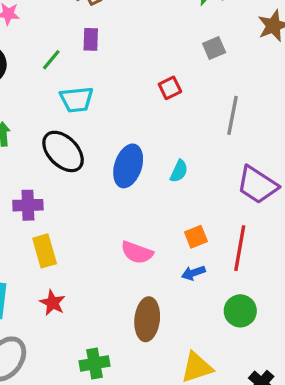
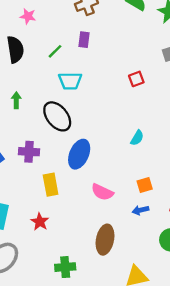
blue ellipse: (128, 166) -> (79, 154), moved
yellow rectangle: (45, 251) -> (51, 185), moved

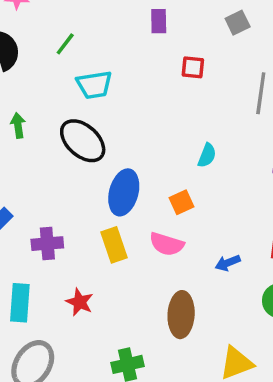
purple rectangle: (84, 40) -> (159, 21), moved
red square: (136, 79) -> (193, 67), turned 35
purple cross: (29, 152) -> (47, 244), moved
yellow rectangle: (51, 185) -> (114, 245), moved
orange square: (145, 185) -> (181, 202), moved

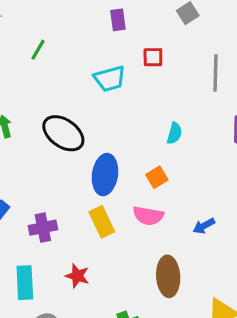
cyan trapezoid: (94, 85) -> (110, 79), moved

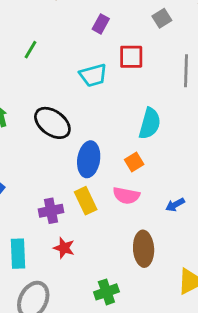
purple rectangle: (118, 20) -> (101, 24), turned 36
red square: (153, 57) -> (131, 57), size x1.4
cyan semicircle: (174, 133) -> (150, 123), size x1.6
purple cross: (43, 228) -> (51, 211), moved

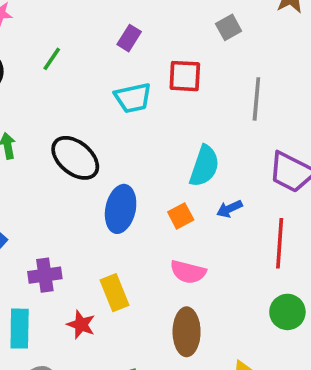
purple rectangle: (101, 24) -> (129, 38), moved
pink semicircle: (126, 196) -> (188, 272), moved
yellow rectangle: (86, 201) -> (114, 293), moved
blue arrow: (175, 205) -> (229, 209), moved
purple cross: (51, 211) -> (45, 275), moved

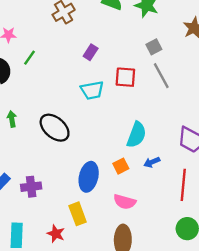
green line: (52, 59) -> (30, 58), moved
gray line: (256, 99) -> (161, 76), moved, turned -35
blue ellipse: (121, 209) -> (89, 177), moved
purple cross: (45, 275) -> (31, 187), moved

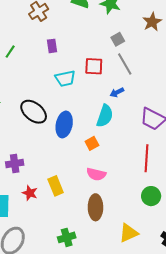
purple rectangle: (91, 52) -> (52, 46), moved, turned -40
blue arrow: (152, 162) -> (117, 92), moved
blue ellipse: (89, 177) -> (64, 124), moved
red star: (56, 234) -> (30, 193), moved

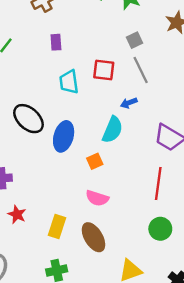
cyan trapezoid: (65, 78) -> (69, 82), turned 90
yellow rectangle: (56, 186) -> (57, 227), moved, turned 36
brown ellipse: (95, 207) -> (93, 237), turned -35

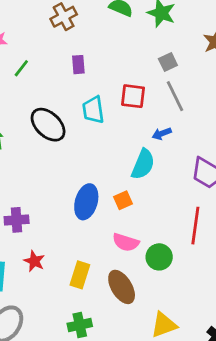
black ellipse: (28, 119) -> (48, 125), moved
blue ellipse: (64, 136) -> (86, 202), moved
green circle: (160, 229) -> (159, 257), moved

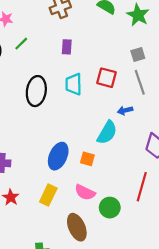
black ellipse: (48, 125) -> (36, 91), turned 48
orange square: (123, 200) -> (87, 159), turned 32
yellow rectangle: (80, 275) -> (48, 195), moved

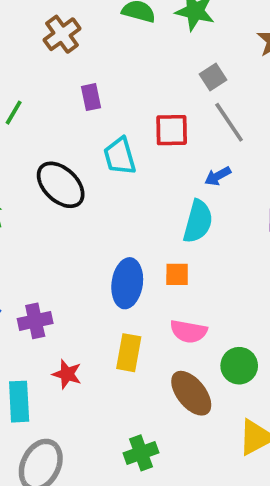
black ellipse: (36, 91) -> (61, 185), turned -40
green circle: (110, 208) -> (239, 366), moved

